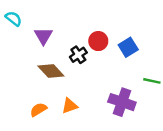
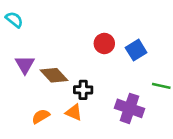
purple triangle: (43, 36) -> (25, 65), moved
black cross: (78, 55) -> (83, 90), moved, turned 35
orange triangle: (70, 106) -> (74, 112), turned 42

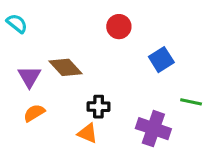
red circle: (104, 43) -> (119, 27), moved
brown diamond: (54, 75) -> (66, 67), moved
orange semicircle: (41, 116) -> (34, 113), moved

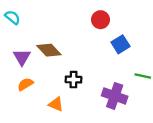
red circle: (119, 27) -> (101, 20), moved
orange triangle: (88, 133) -> (56, 104), moved

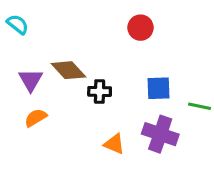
blue square: (120, 44) -> (159, 88), moved, turned 30
black cross: (74, 80) -> (100, 92), moved
orange triangle: (56, 104) -> (114, 144), moved

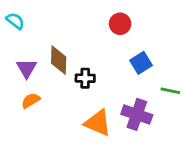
brown diamond: (68, 70) -> (59, 60), turned 44
blue square: (159, 88) -> (141, 63), moved, turned -30
orange triangle: (114, 144) -> (98, 123), size x1.5

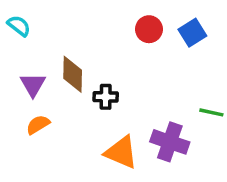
blue square: (141, 63) -> (192, 33), moved

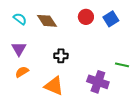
cyan semicircle: (19, 26) -> (20, 19), moved
brown diamond: (73, 74) -> (47, 21), moved, turned -35
orange triangle: (121, 152) -> (54, 86), moved

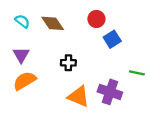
blue square: (111, 19) -> (112, 39), moved
orange semicircle: (22, 72) -> (25, 81), size x1.5
orange triangle: (54, 86) -> (78, 96), moved

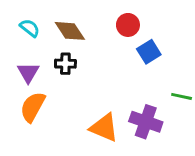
black cross: (68, 63) -> (65, 64), moved
orange semicircle: (25, 81) -> (33, 107), turned -30

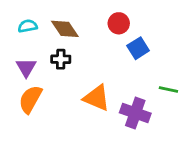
cyan semicircle: (30, 28) -> (28, 26), turned -48
orange triangle: (104, 128) -> (97, 98), moved

